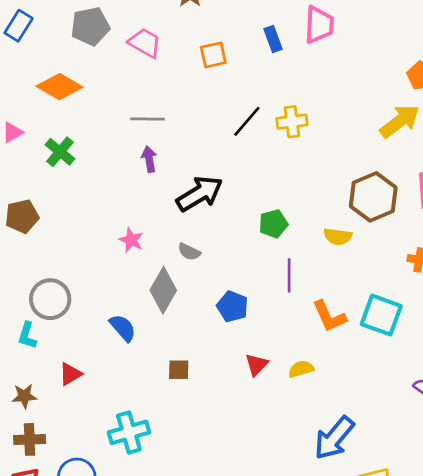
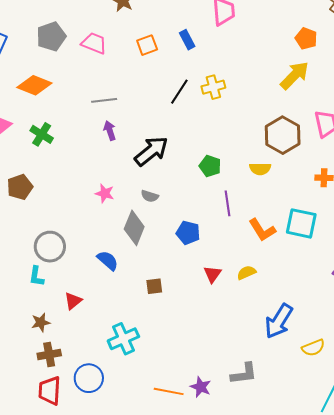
blue rectangle: (273, 39) -> (187, 40), moved
green pentagon: (273, 224) -> (210, 166), turned -30

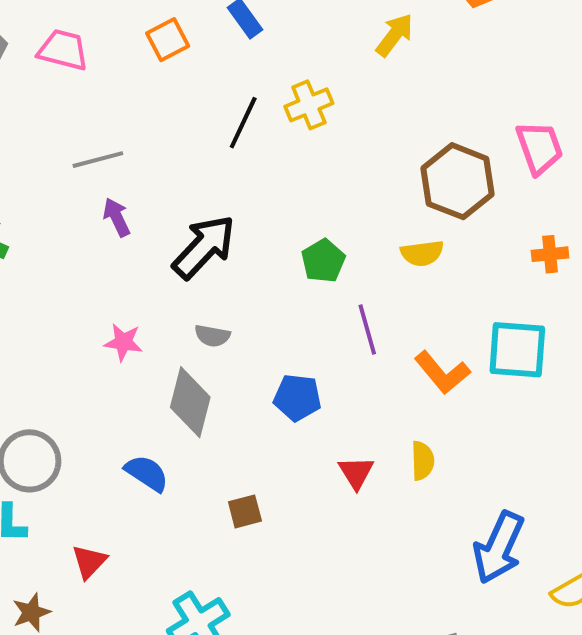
yellow arrow: (295, 75) -> (395, 35), moved, size x0.7
green pentagon: (210, 166) -> (323, 261), turned 30
yellow semicircle: (246, 273) -> (423, 461), turned 120

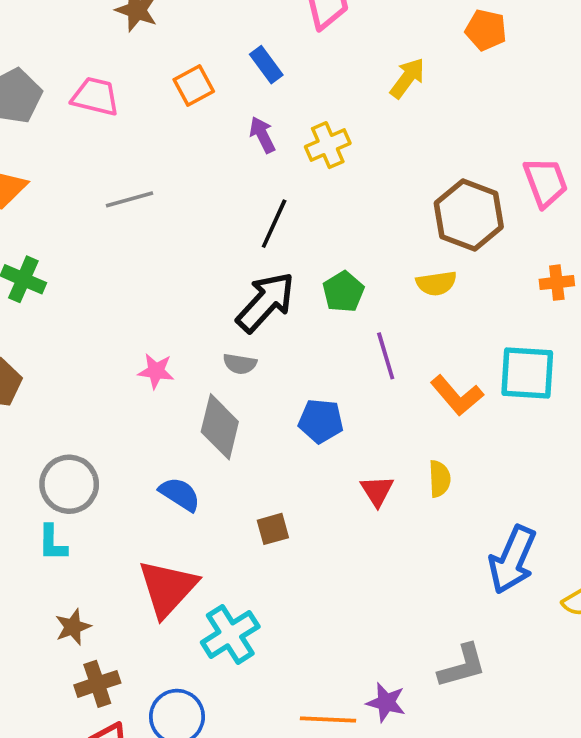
black line: (243, 123) -> (274, 224), moved
purple arrow: (117, 217) -> (262, 135), moved
black arrow: (204, 247) -> (266, 302), moved
red triangle: (89, 562) -> (168, 588), moved, size x1.8

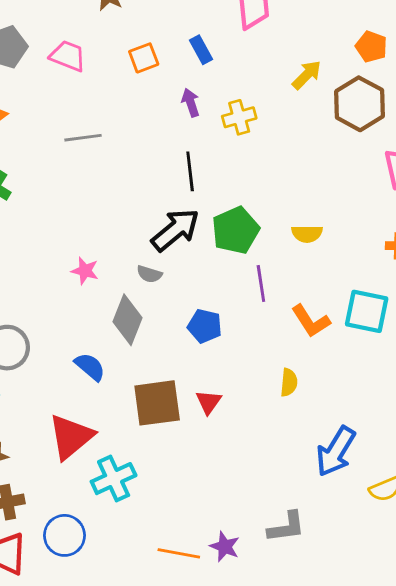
brown hexagon: (469, 215) -> (359, 104), moved
black line: (274, 224) -> (190, 171), turned -39
green pentagon: (343, 292) -> (236, 230), size x1.5
red triangle: (377, 491) -> (209, 402), moved
brown square: (273, 529) -> (157, 403), size x2.0

